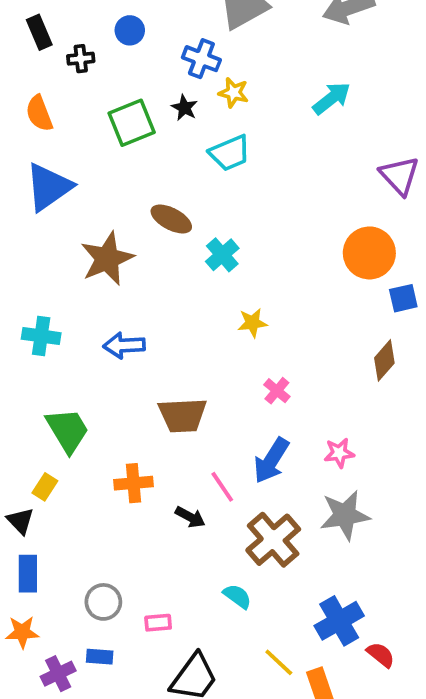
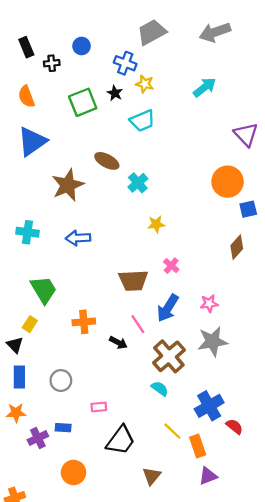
brown trapezoid: (183, 415) -> (133, 280), moved
cyan semicircle: (237, 596) -> (160, 389), moved
gray circle: (103, 602) -> (61, 381), moved

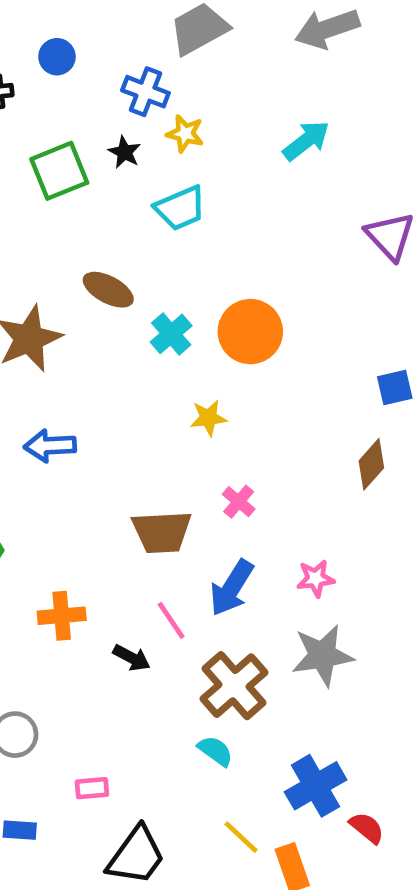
orange circle: (228, 182) -> (250, 332), moved

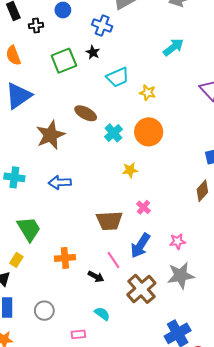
yellow star: (185, 134) -> (148, 93), moved
cyan semicircle: (215, 751) -> (102, 314), moved

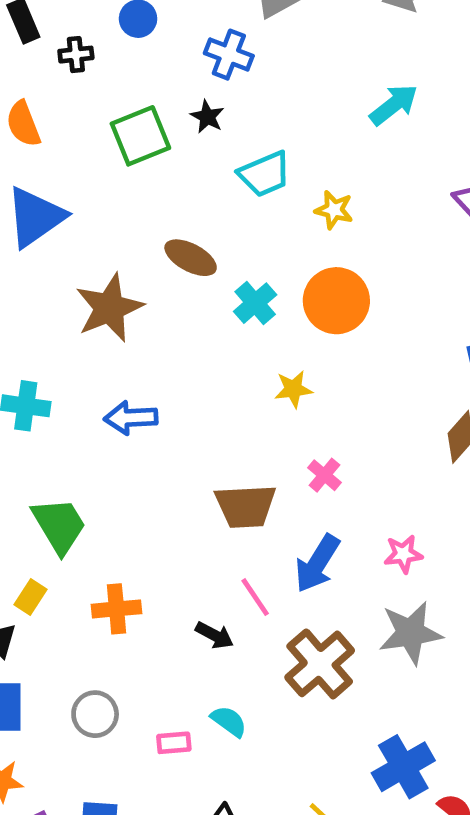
orange cross: (65, 258) -> (117, 609), moved
pink rectangle: (78, 334) -> (174, 743), moved

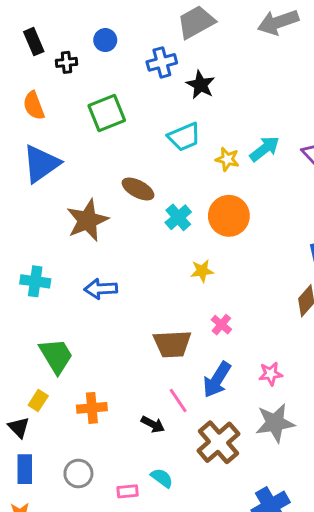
blue cross: (229, 55) -> (162, 62), turned -36
cyan arrow: (394, 105) -> (265, 149), moved
black star: (207, 117) -> (201, 85), moved, size x1.4

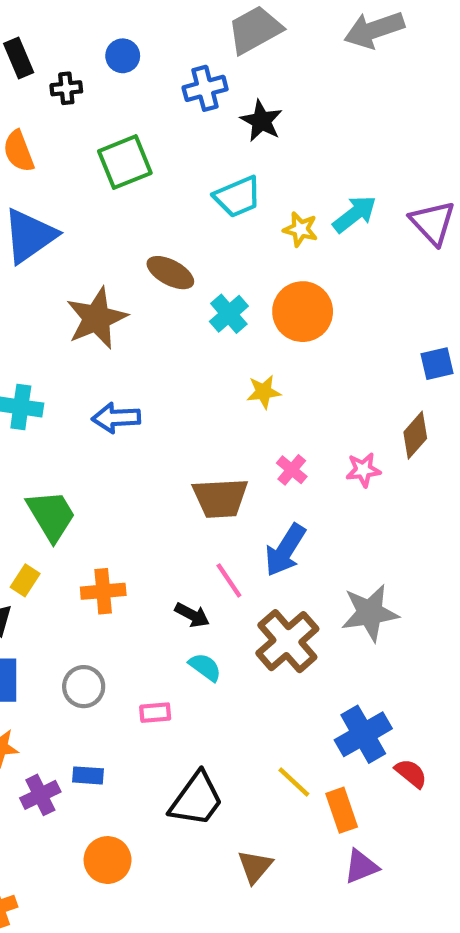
pink star: (271, 374) -> (363, 470), moved
cyan semicircle: (162, 478) -> (205, 667), moved

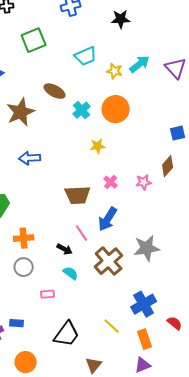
black star: (261, 121) -> (121, 19), moved, turned -30
gray circle: (84, 687) -> (24, 267), moved
red semicircle: (411, 773) -> (175, 323), moved
orange rectangle: (342, 810) -> (145, 339), moved

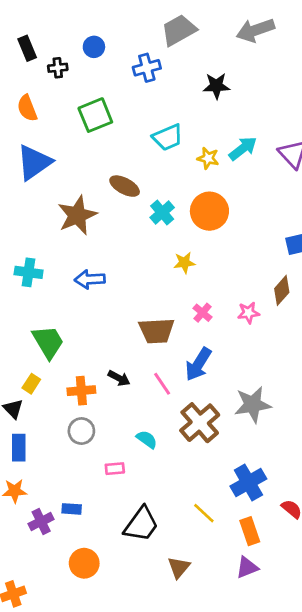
black arrow: (65, 249) -> (119, 378), moved

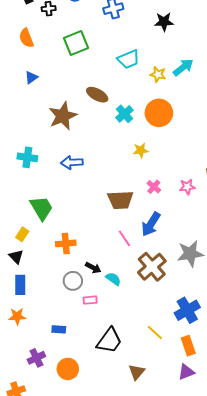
blue triangle: (34, 162) -> (31, 77), size x0.5
black arrow: (119, 378) -> (93, 268), moved
yellow rectangle: (31, 384) -> (22, 234), moved
gray circle: (81, 431) -> (73, 281), moved
purple cross: (41, 521) -> (36, 358), moved

